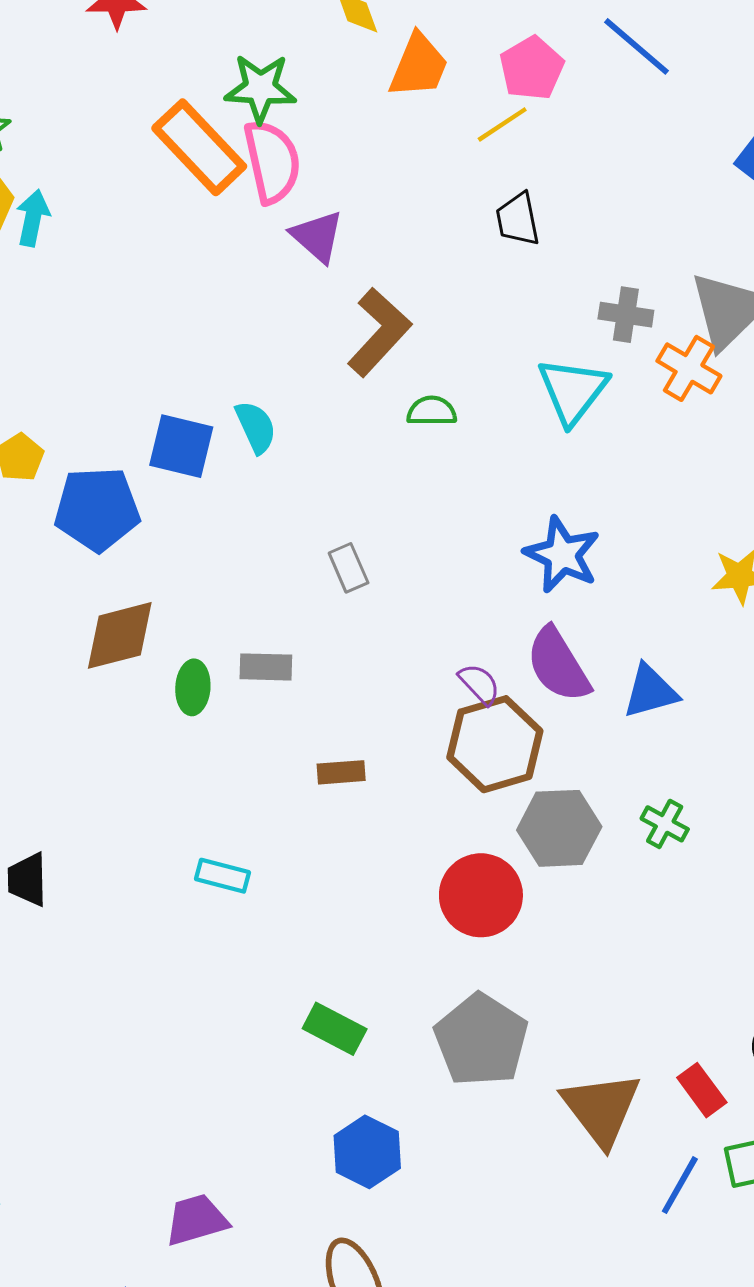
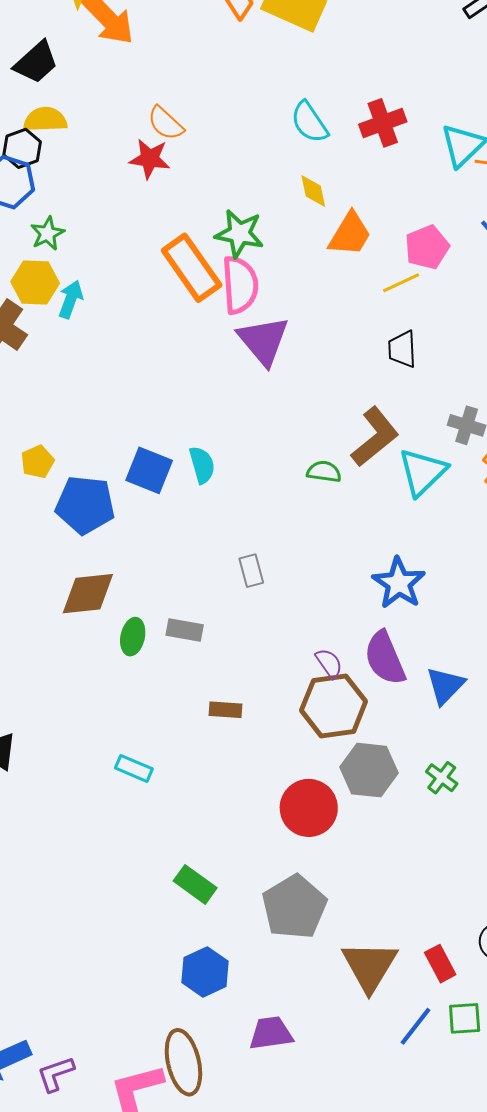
purple triangle: (317, 236) -> (263, 341), size x1.4
brown L-shape: (379, 332) -> (375, 437), moved
blue triangle: (650, 691) -> (445, 686), turned -39
purple trapezoid: (196, 1220) -> (271, 1033), moved

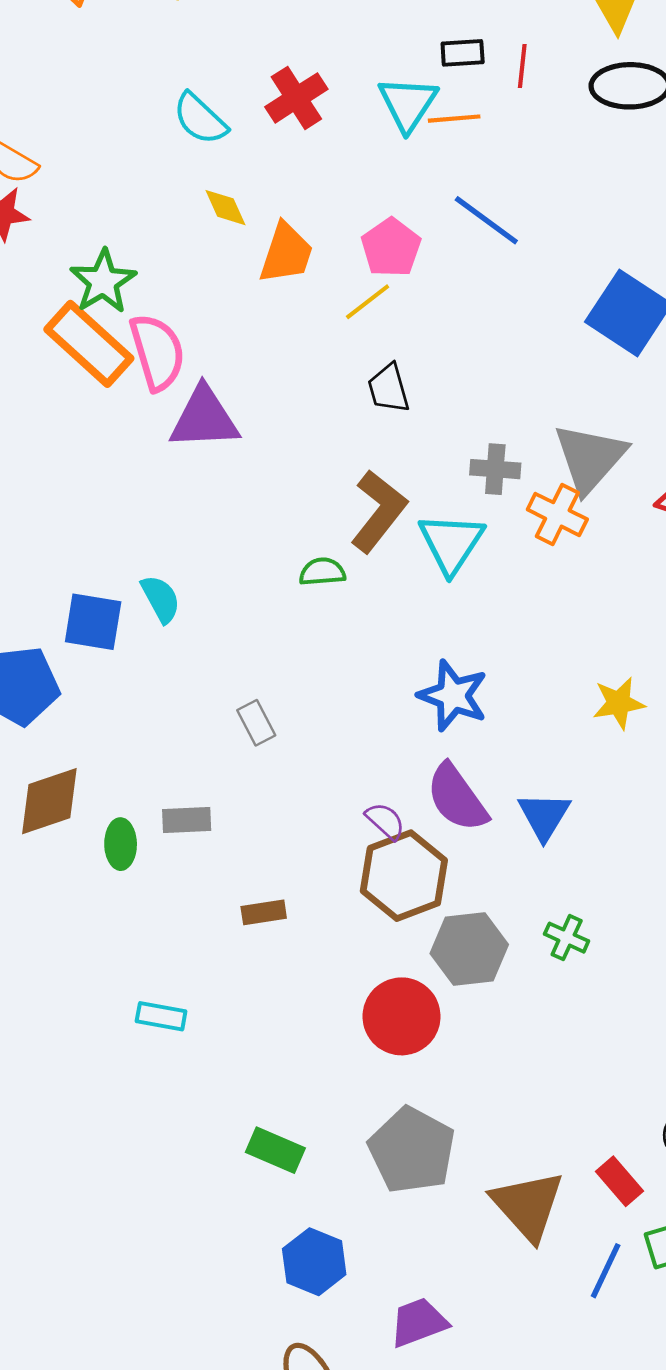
green star: (239, 234) -> (103, 281), moved, turned -30
purple triangle: (263, 341) -> (204, 418), turned -40

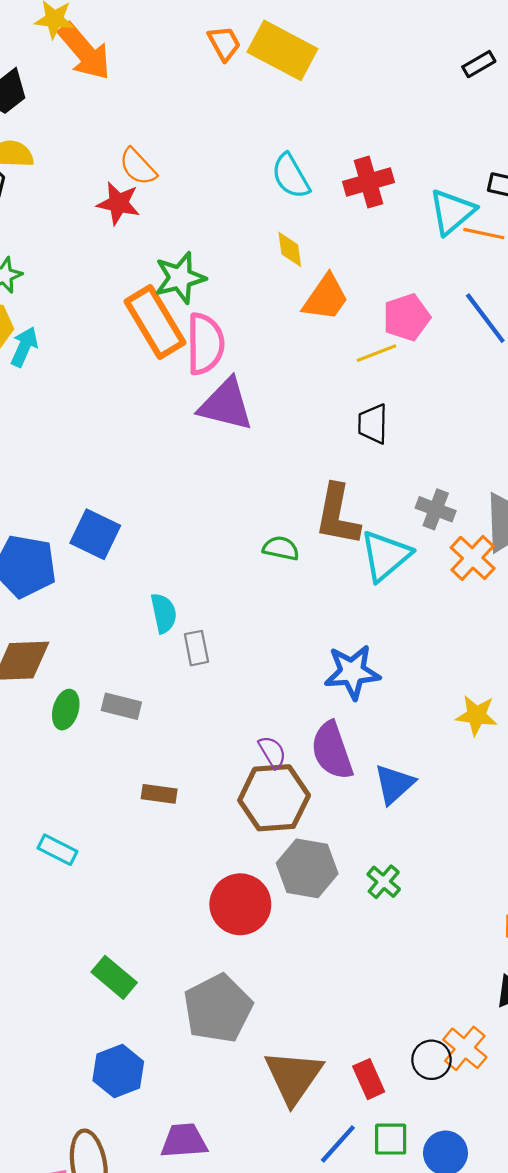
brown L-shape: (379, 511) -> (337, 515), turned 136
cyan semicircle: (161, 599) -> (164, 613), moved
blue star: (453, 696) -> (352, 672), turned 30

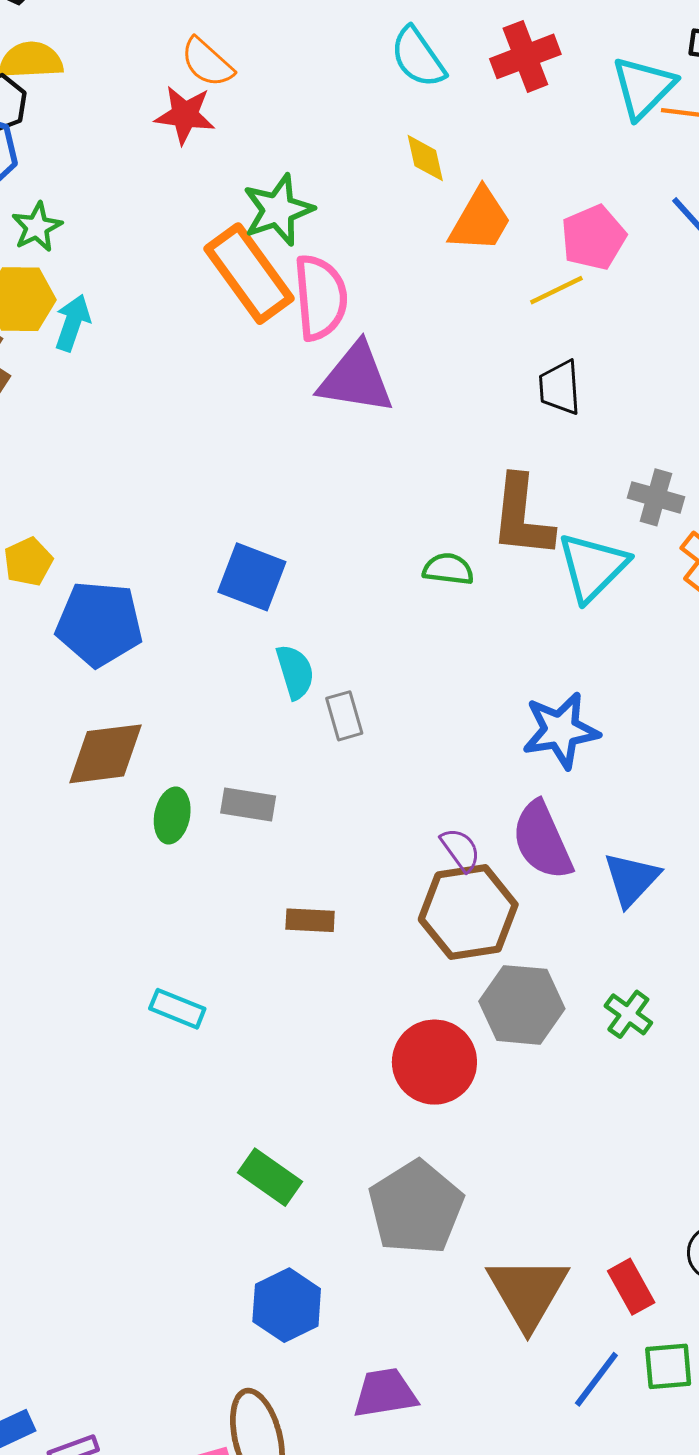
blue square: (95, 534) -> (252, 577), moved

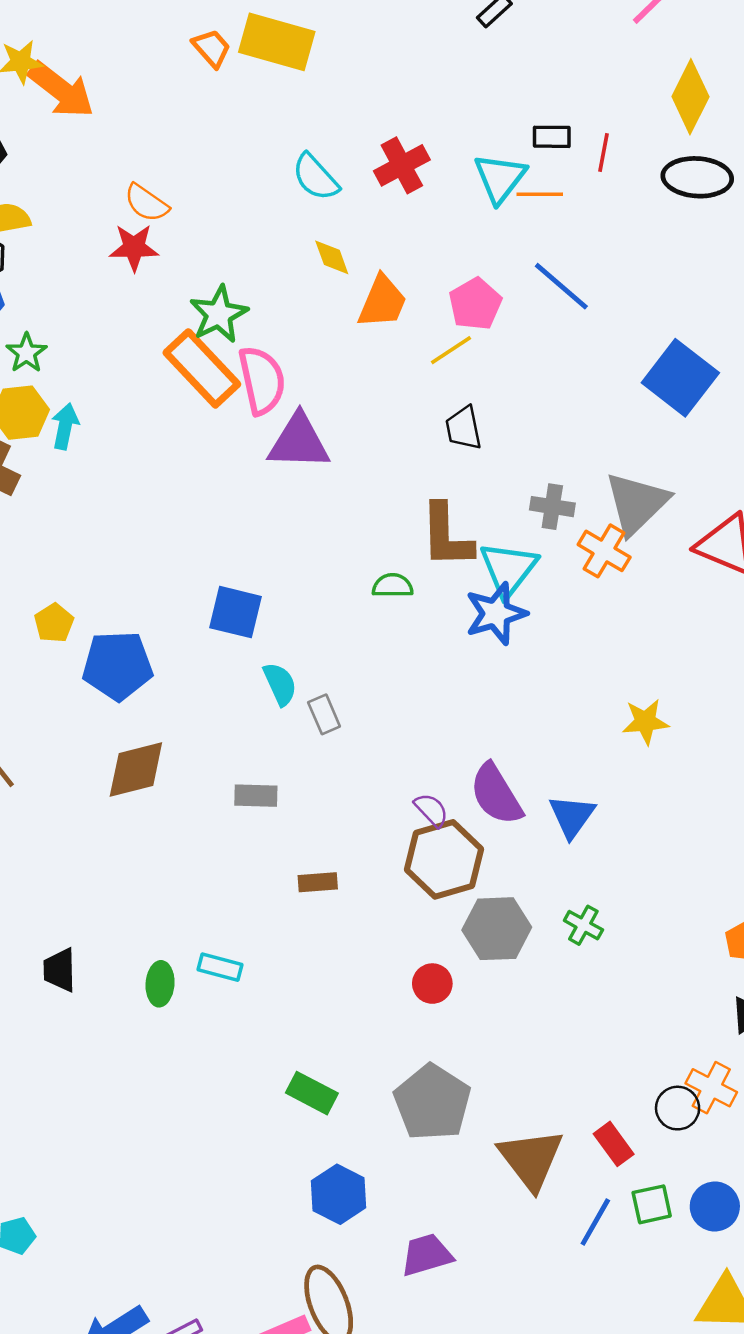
blue star: (561, 730) -> (496, 614), moved
green ellipse: (172, 815) -> (160, 984), moved
red circle: (434, 1062) -> (432, 984), size x0.6

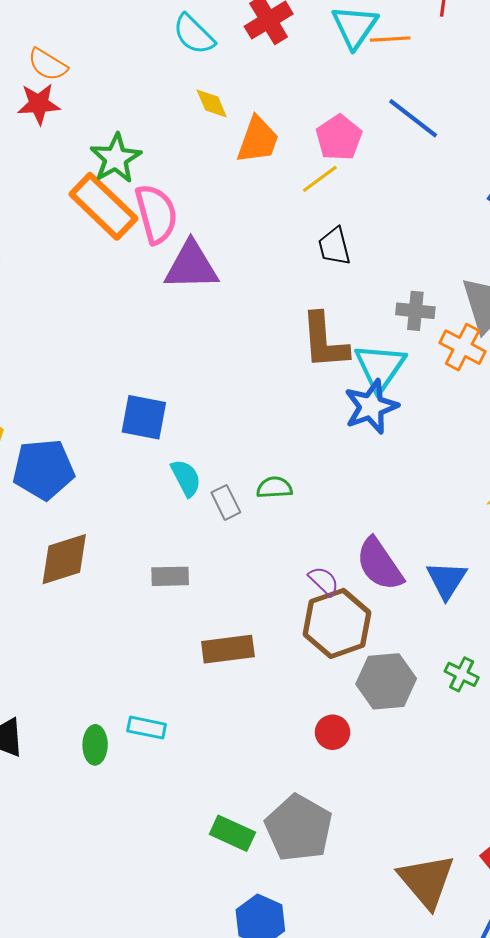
green semicircle: (393, 586) -> (274, 487), moved
brown rectangle: (318, 882) -> (228, 649), size x1.5
gray pentagon: (432, 1102) -> (299, 828), moved

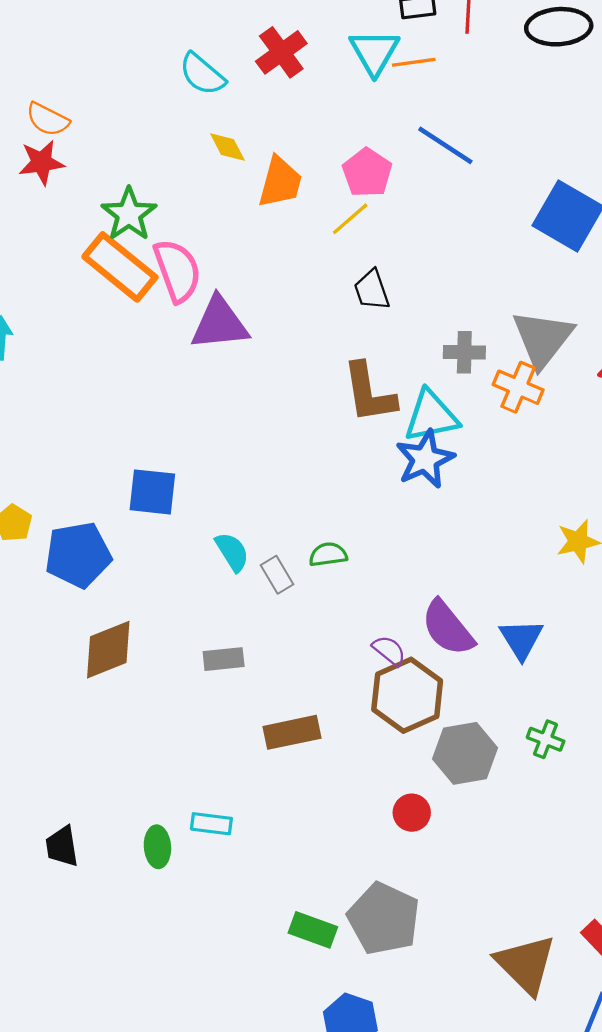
cyan triangle: (380, 367) -> (431, 416), turned 48
blue square: (144, 417) -> (152, 492), moved

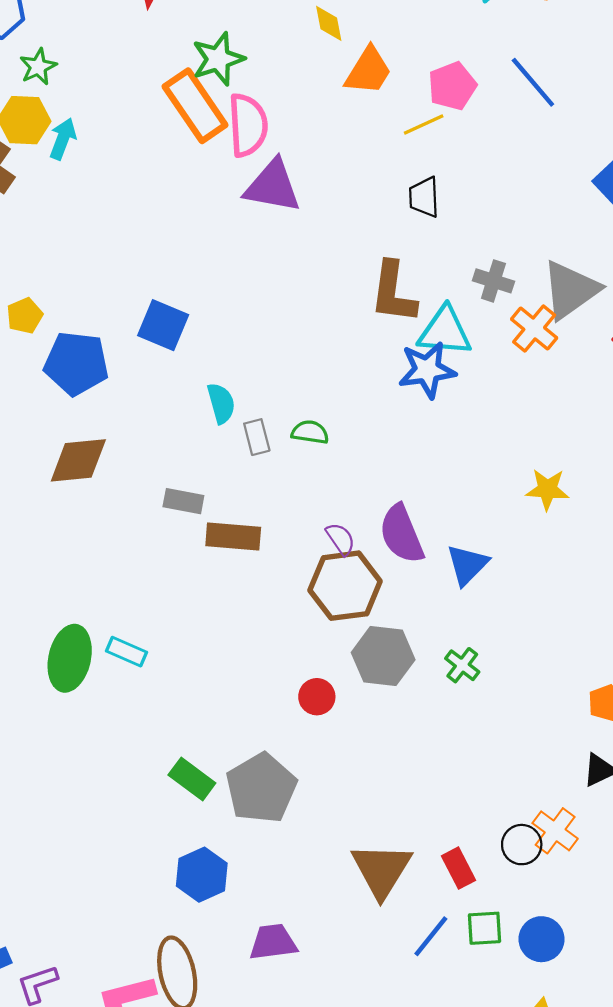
brown rectangle: (292, 732) -> (233, 537), moved
green ellipse: (157, 847) -> (70, 658), size x1.6

